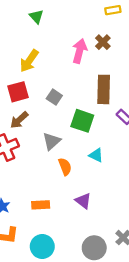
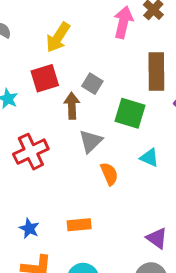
brown arrow: (19, 120) -> (72, 106), moved, turned 132
purple triangle: (83, 201) -> (157, 238), moved

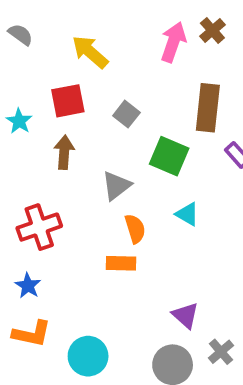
yellow arrow: (58, 37) -> (90, 52), turned 92
brown arrow: (72, 106) -> (64, 152), moved
red cross: (31, 152) -> (39, 227), moved
orange rectangle: (79, 225) -> (121, 263), moved

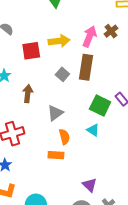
yellow arrow: (90, 52) -> (59, 41), moved, turned 130
red square: (68, 101) -> (31, 51), moved
brown rectangle: (208, 108) -> (86, 67), moved
green square: (169, 156) -> (100, 105), moved

